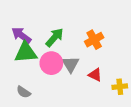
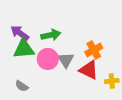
green arrow: (55, 37) -> (51, 35), turned 36
orange cross: (94, 40) -> (94, 50), moved
red triangle: (95, 75) -> (89, 70), size x1.5

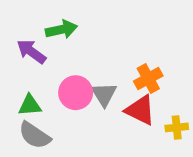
green arrow: (51, 35) -> (61, 30), moved
green triangle: (24, 49) -> (30, 105), moved, size x0.7
gray semicircle: (22, 86) -> (35, 135), size x1.5

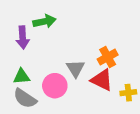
purple arrow: (31, 52) -> (23, 37), turned -130
pink circle: (76, 93) -> (55, 86), moved

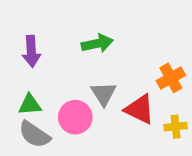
green arrow: (44, 21) -> (97, 43), moved
orange cross: (108, 57) -> (171, 78), moved

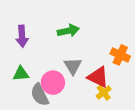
orange cross: (171, 78) -> (120, 55), turned -36
yellow cross: (176, 127) -> (104, 93), moved, turned -32
gray semicircle: (34, 134) -> (40, 95), moved, turned 30

